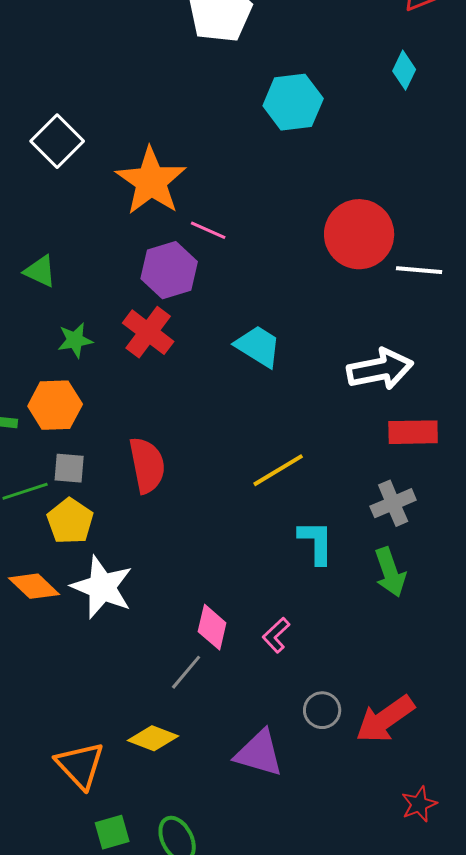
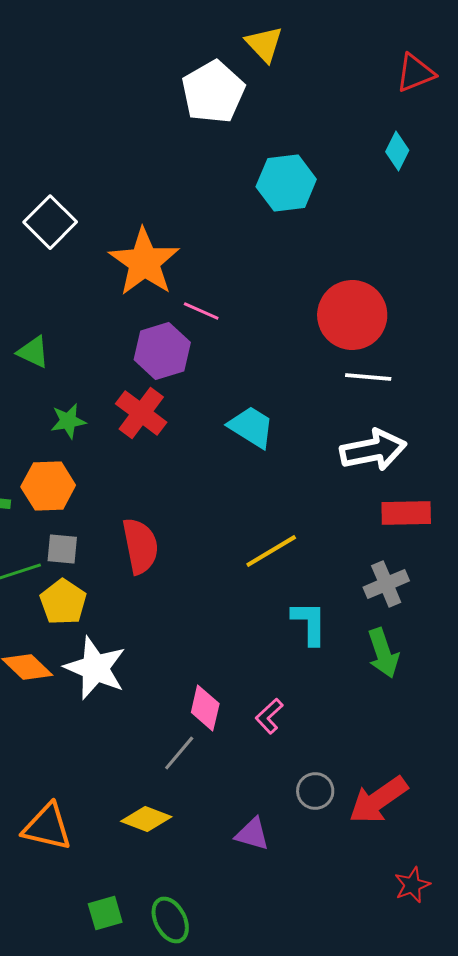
white line: (419, 270) -> (368, 377), moved
purple triangle: (259, 753) -> (252, 834), size x0.7
orange triangle: (80, 765) -> (47, 827), moved, turned -34

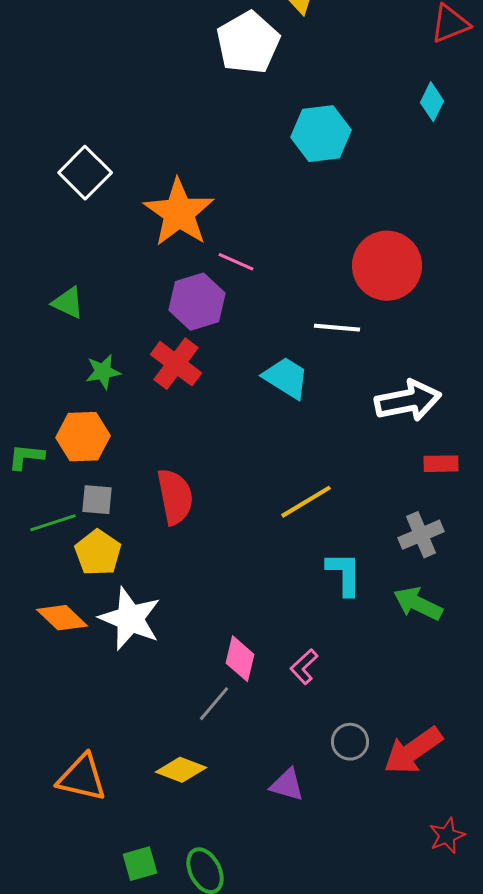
white line: (368, 377) -> (337, 328), moved
red rectangle: (406, 513) -> (441, 464), size x0.7
green arrow: (383, 653) -> (418, 604), turned 135

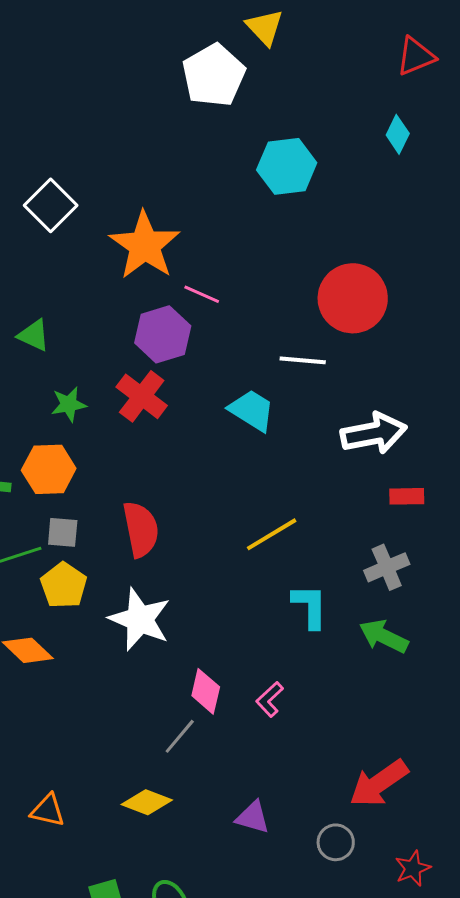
white star: (130, 619) -> (140, 619), moved
gray circle: (350, 742) -> (336, 842), moved
orange triangle: (82, 778) -> (48, 810), size x0.7

